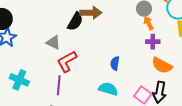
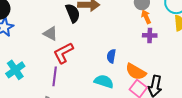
black semicircle: (75, 22) -> (73, 13), turned -54
orange semicircle: (162, 65) -> (136, 72), moved
cyan cross: (19, 80) -> (15, 70), turned 30

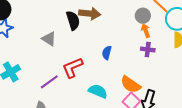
red L-shape: (63, 53) -> (73, 68), moved
blue semicircle: (111, 56) -> (107, 53), moved
purple line: (55, 76) -> (49, 82), turned 42

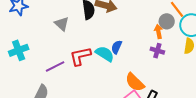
gray circle: (143, 16) -> (167, 21), moved
cyan semicircle: (98, 91) -> (105, 54), moved

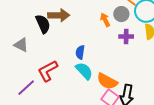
orange arrow: (158, 32) -> (105, 20), moved
purple cross: (157, 51) -> (126, 37), moved
cyan semicircle: (105, 54) -> (84, 71), moved, turned 30

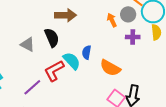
black semicircle: (43, 24) -> (52, 38), moved
cyan semicircle: (84, 71) -> (72, 61), moved
orange semicircle: (107, 81) -> (110, 68), moved

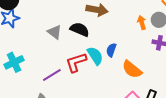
black semicircle: (52, 38) -> (80, 29), turned -54

